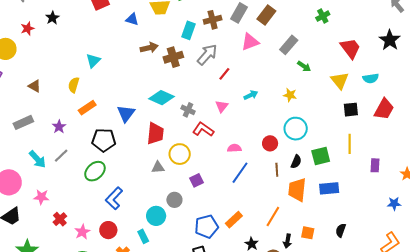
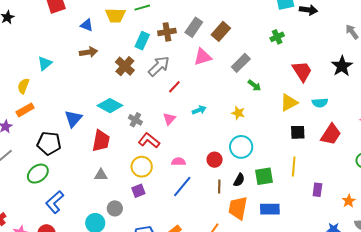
brown arrow: (149, 48) -> (88, 52), moved
brown cross: (173, 57) -> (125, 66), turned -36
yellow triangle: (340, 81) -> (289, 103), turned 36
orange rectangle: (87, 108) -> (25, 110), moved
yellow circle: (180, 154) -> (142, 167), moved

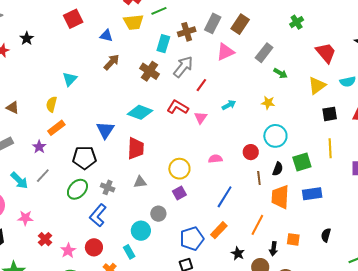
brown arrow: (88, 52) -> (112, 62), turned -30
gray cross: (135, 120) -> (108, 187), moved
red L-shape: (149, 140) -> (178, 107), moved
blue line: (182, 187) -> (225, 197), moved

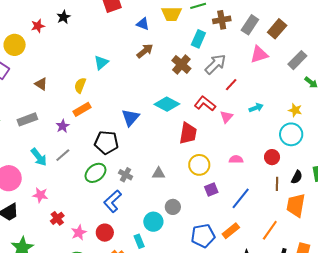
brown cross: (187, 32) -> (222, 20), moved
cyan circle: (275, 136) -> (291, 134), moved
red trapezoid: (136, 148) -> (188, 133), moved
purple square: (179, 193) -> (211, 189), moved

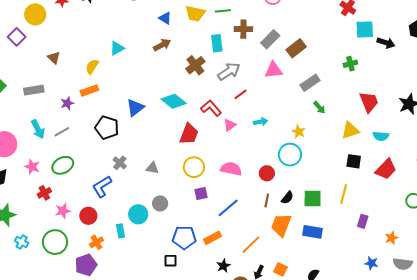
cyan rectangle: (198, 39) -> (217, 43), turned -42
pink semicircle: (236, 159) -> (231, 169), size x1.5
green ellipse: (95, 173) -> (63, 165), moved

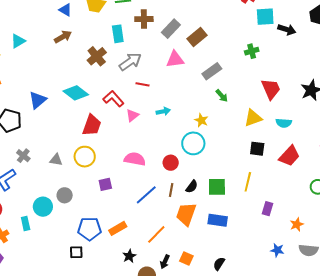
red line: (240, 94) -> (142, 84), turned 48
yellow circle: (194, 167) -> (85, 157), moved
blue line: (228, 208) -> (146, 195), moved

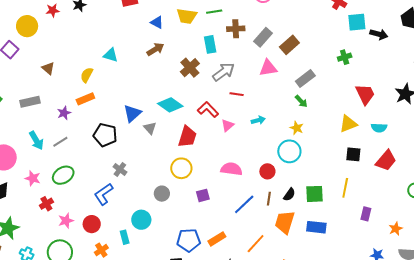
cyan triangle: (18, 41) -> (111, 55), turned 49
green arrow: (222, 96) -> (301, 101), moved
gray triangle: (56, 160) -> (150, 128), moved, turned 40
gray circle: (65, 195) -> (162, 194), moved

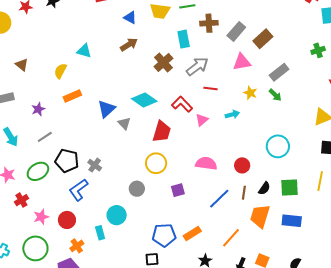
orange rectangle: (85, 99) -> (72, 96), moved
yellow star: (297, 128) -> (250, 93), moved
black pentagon: (105, 135) -> (67, 161), moved
gray line: (60, 142) -> (45, 137), moved
cyan circle: (289, 151) -> (278, 146), moved

